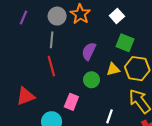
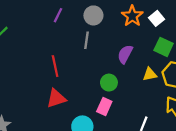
orange star: (80, 14) -> (132, 16), moved
red line: (51, 66) -> (55, 66), moved
green circle: (92, 80) -> (109, 83), moved

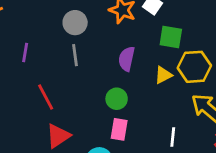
purple line: (58, 15) -> (25, 53), moved

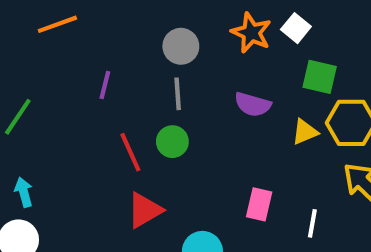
purple semicircle: (127, 59) -> (253, 104), turned -90
green circle: (117, 99) -> (172, 142), moved
pink rectangle: (119, 129) -> (259, 204), moved

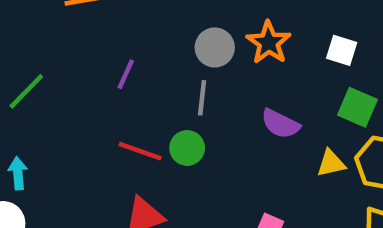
white square: (296, 28) -> (342, 50), turned -32
orange star: (251, 33) -> (269, 43), moved
red line: (130, 152) -> (140, 151), turned -57

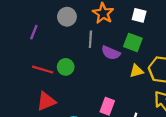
gray circle: (215, 47) -> (67, 17), moved
gray line: (202, 98) -> (90, 39), moved
green square: (357, 107) -> (133, 42), moved

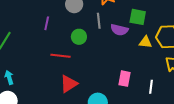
green circle: (66, 67) -> (79, 37), moved
yellow triangle: (136, 71) -> (145, 42), turned 32

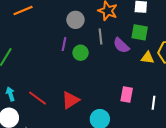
purple line: (47, 23) -> (64, 44), moved
purple semicircle: (119, 30) -> (121, 45), turned 30
red line: (61, 56) -> (37, 98), moved, turned 30

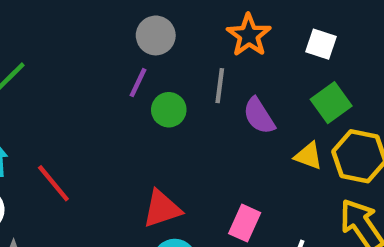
gray circle: (75, 20) -> (156, 35), moved
green square: (140, 32) -> (331, 103), moved, turned 30
red triangle: (70, 100) -> (162, 209), moved

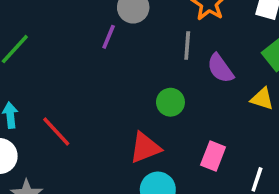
purple line: (138, 83) -> (109, 37), moved
green circle: (169, 110) -> (170, 102), moved

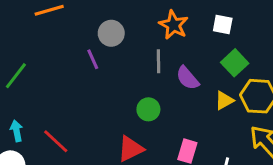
purple line: (109, 37) -> (93, 59), turned -42
yellow triangle: (262, 99) -> (224, 100), turned -42

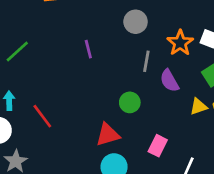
orange star: (174, 25) -> (180, 43), moved
gray circle: (111, 33) -> (136, 22), moved

